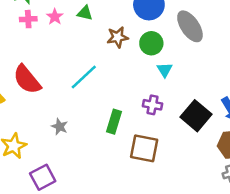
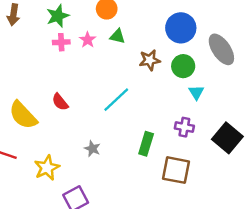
red semicircle: (27, 79) -> (60, 102), size x0.6

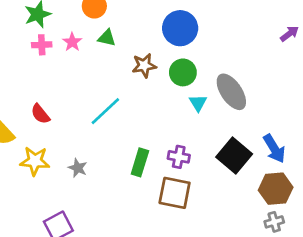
gray ellipse: (221, 49) -> (231, 92), moved
purple cross: (184, 127) -> (179, 157), moved
yellow star: (47, 168) -> (35, 161), moved, turned 30

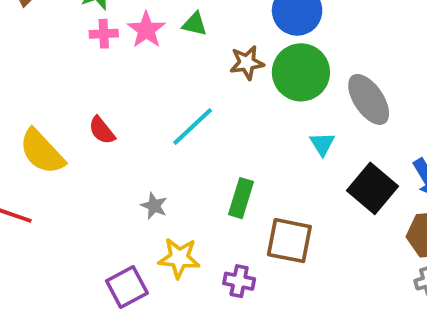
pink star: (72, 42) -> (146, 30), size x1.4
green circle: (183, 72) -> (301, 72), size x1.5
cyan triangle: (198, 103) -> (322, 144), moved
purple cross: (179, 157) -> (239, 281), moved
yellow star: (35, 161) -> (179, 258), moved

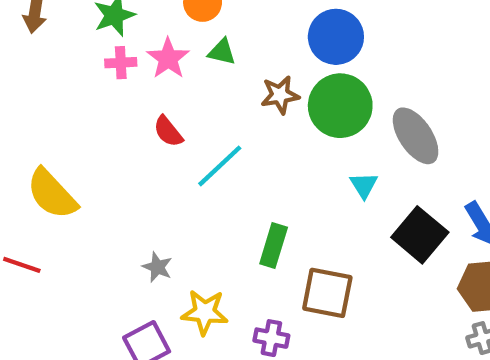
red semicircle: (102, 130) -> (168, 132), moved
gray star: (154, 206) -> (157, 267), moved

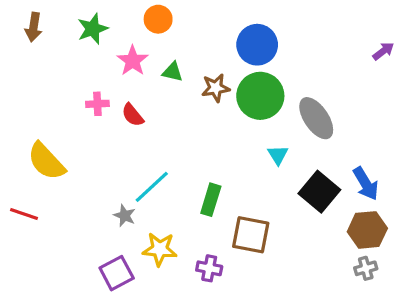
green triangle: (222, 52) -> (172, 72), moved
pink cross: (121, 63) -> (97, 104), moved
cyan line: (220, 166) -> (152, 187), moved

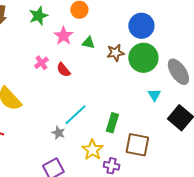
pink cross: (97, 104) -> (41, 63), turned -32
yellow star: (160, 249) -> (92, 150), moved, turned 30

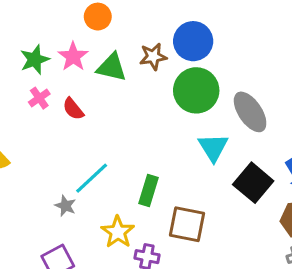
green star: (38, 16) -> (35, 60), moved
green triangle: (88, 43) -> (112, 67), size x1.5
brown star: (115, 53) -> (153, 57), moved
cyan triangle: (154, 95) -> (213, 147), size x1.5

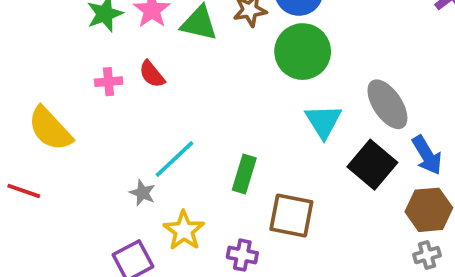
pink cross: (39, 98) -> (109, 82), moved, turned 30
gray ellipse: (250, 112) -> (387, 104), moved
yellow star: (118, 232) -> (184, 231), moved

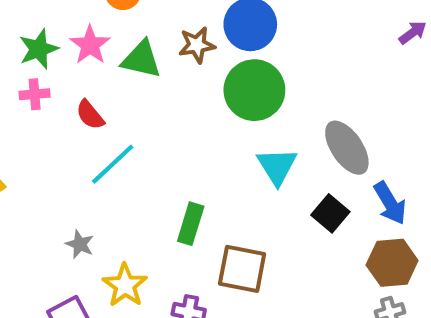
pink cross: (109, 82) -> (35, 94), moved
cyan line: (174, 159) -> (113, 164), moved
black square: (372, 165) -> (330, 213), size x0.7

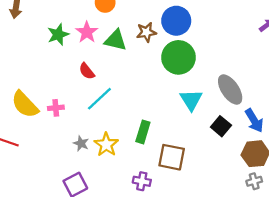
pink cross: (35, 94) -> (56, 108), moved
yellow star: (125, 285) -> (106, 145), moved

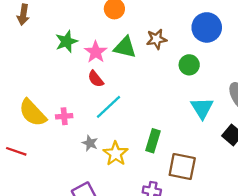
blue circle: (176, 21) -> (207, 27), moved
pink star: (87, 32) -> (96, 52), moved
green circle: (179, 57) -> (189, 65), size x0.6
gray star: (81, 143) -> (90, 143), moved

